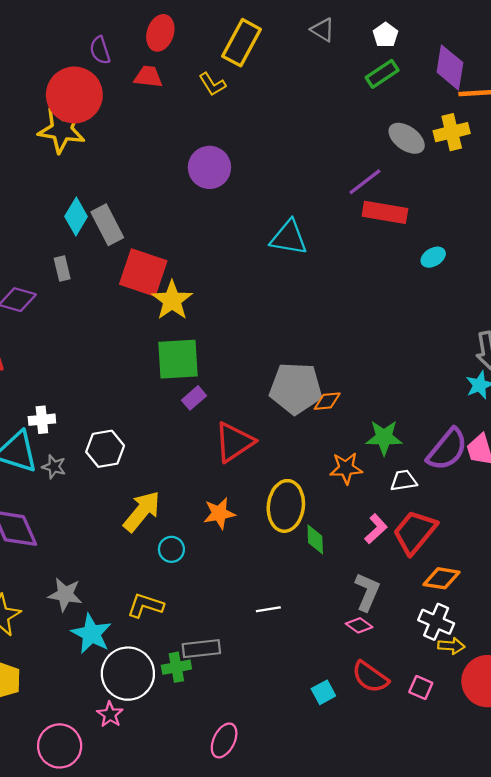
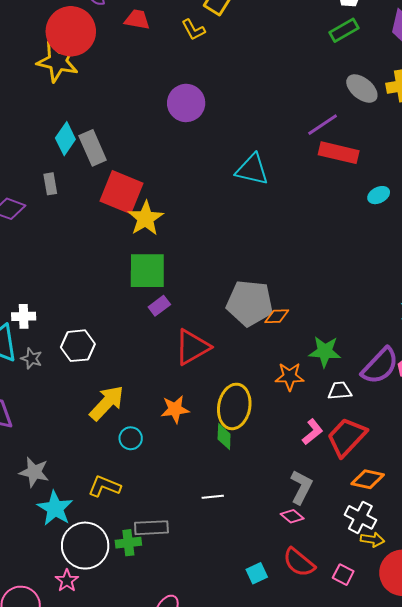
green diamond: (315, 539) -> (224, 437), moved

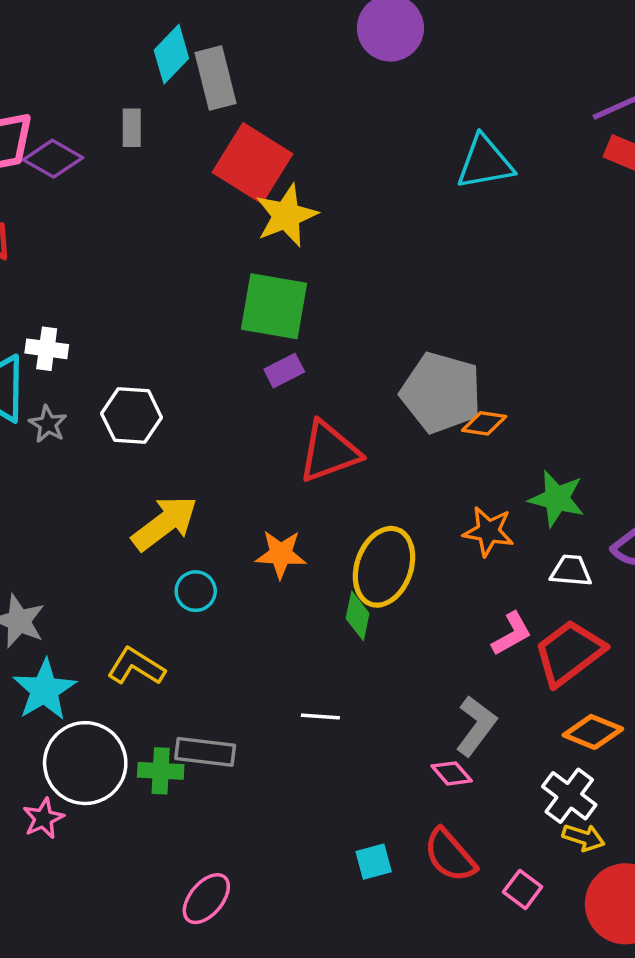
cyan triangle: (252, 169) -> (485, 163), turned -33

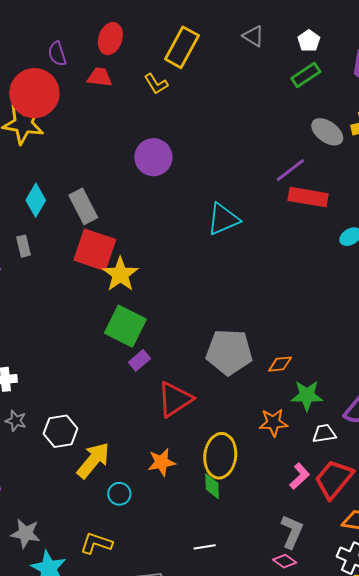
gray rectangle: (216, 78) -> (83, 206), moved
green square: (274, 306) -> (125, 326), turned 30
white hexagon: (132, 415) -> (61, 431), moved
orange diamond: (484, 423) -> (280, 364), moved

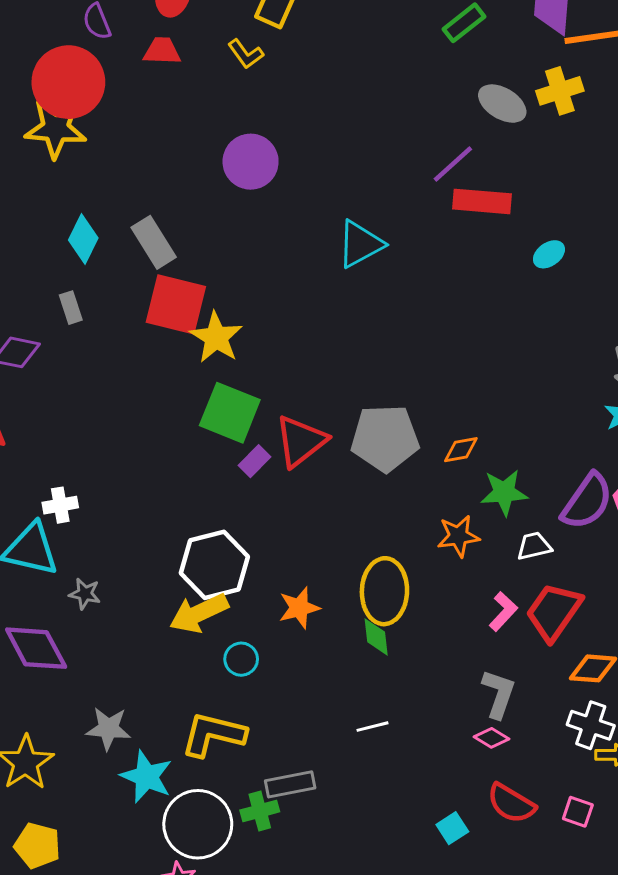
red triangle: (175, 399) -> (301, 441), moved
gray star: (16, 421) -> (85, 594), moved
white hexagon: (61, 431) -> (214, 565), moved, size x1.4
yellow arrow: (93, 460) -> (199, 613), turned -150
yellow L-shape: (96, 543) -> (213, 734), size x1.4

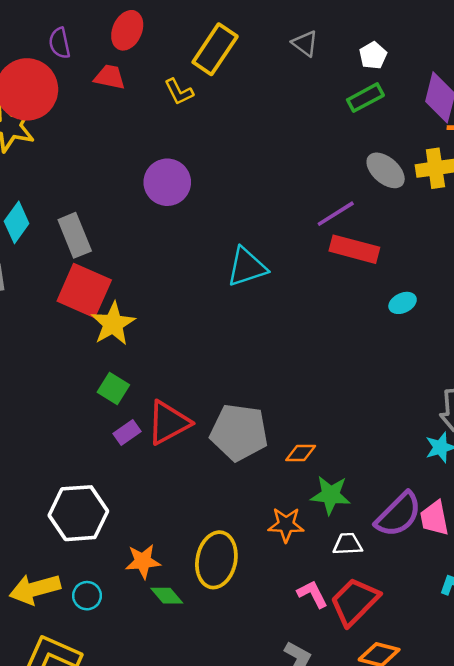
green square: (230, 413) -> (113, 389), size x0.6
pink L-shape: (503, 611) -> (312, 594), turned -80
yellow arrow: (199, 613) -> (35, 589), moved
green diamond: (376, 637) -> (167, 596), moved, turned -44

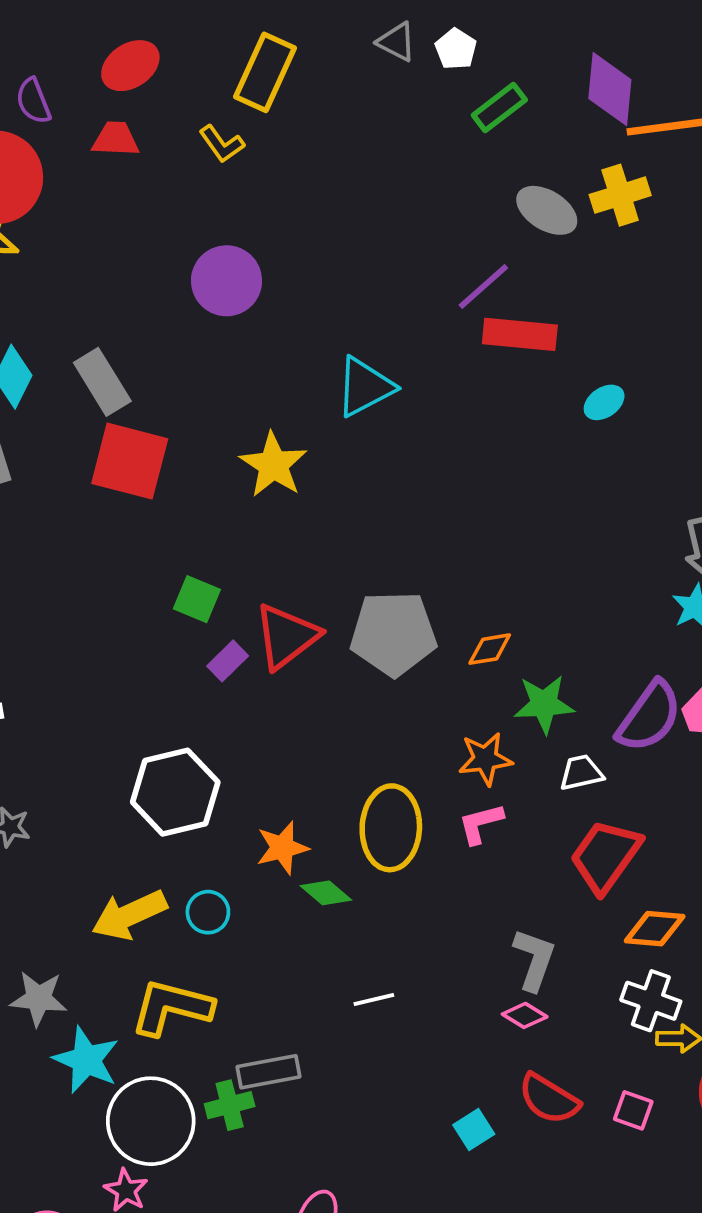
red ellipse: (127, 30) -> (130, 66), turned 42
white pentagon: (373, 55) -> (456, 49), moved
yellow star: (113, 324) -> (273, 465), moved
pink L-shape: (312, 594) -> (481, 824), moved, turned -68

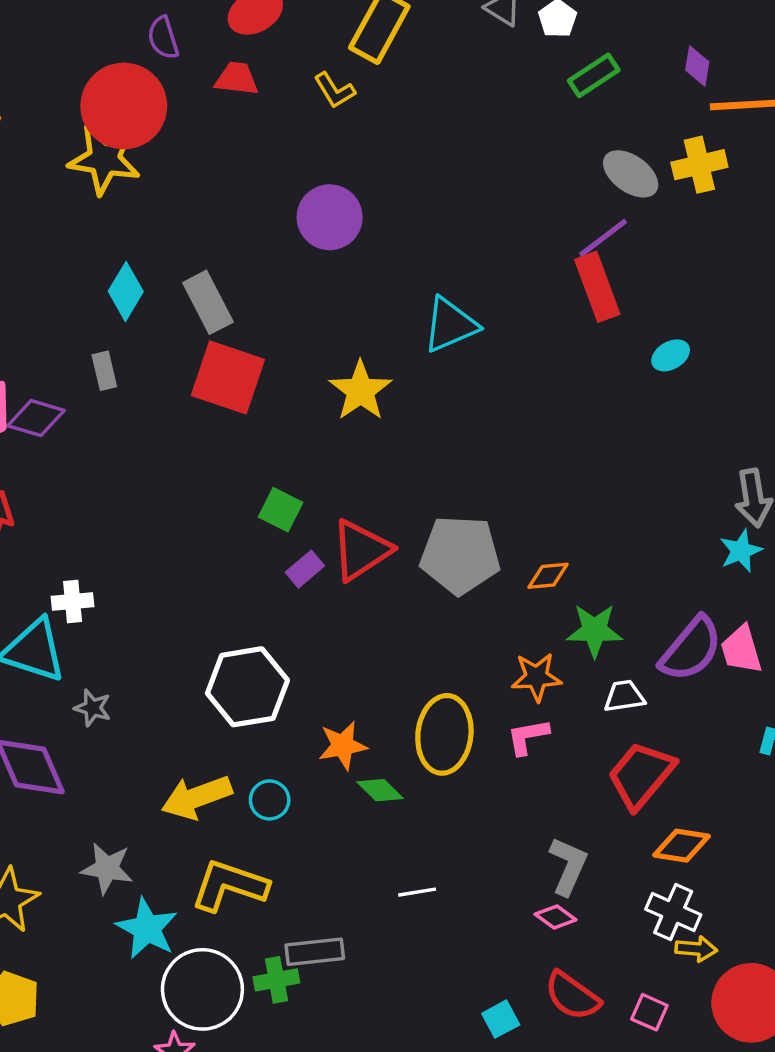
purple diamond: (610, 89) -> (697, 66), size x0.6
purple line: (483, 286) -> (603, 238), moved
red rectangle: (520, 334) -> (597, 287), turned 60

